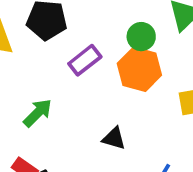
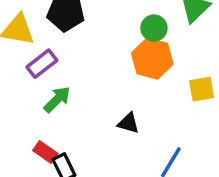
purple rectangle: (85, 60) -> (42, 64), moved

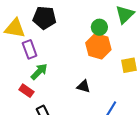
purple rectangle: (42, 64) -> (30, 49), turned -72
red rectangle: (45, 152) -> (26, 91), moved

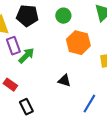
green circle: (99, 27) -> (63, 16), moved
green arrow: (39, 72) -> (26, 56), moved

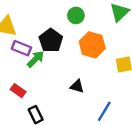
black pentagon: (27, 16) -> (51, 41), moved, turned 30
purple rectangle: (13, 46) -> (21, 48), turned -48

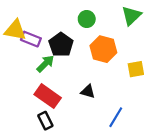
purple rectangle: (21, 48) -> (31, 39), moved
red rectangle: (18, 91) -> (48, 96), moved, size x1.6

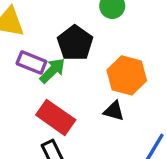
purple rectangle: (31, 39) -> (31, 62), moved
orange hexagon: (103, 49) -> (127, 75), moved

